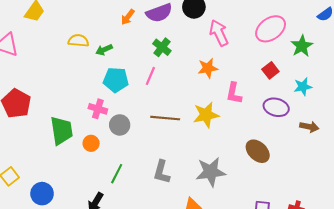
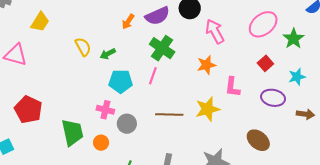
yellow semicircle: (78, 41) -> (83, 47), turned 60
green cross: (162, 47) -> (162, 48), size x1.4

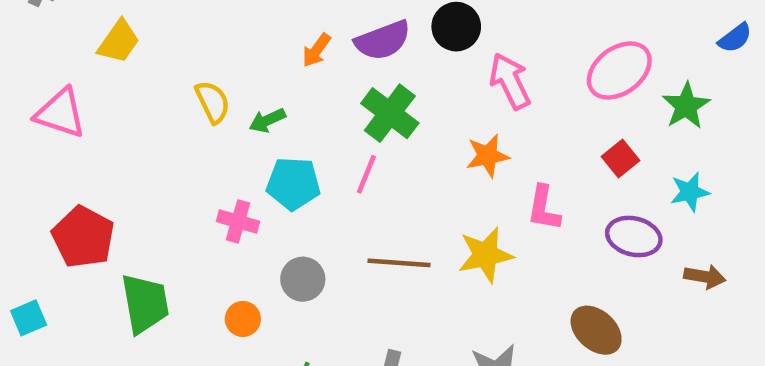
pink cross: (105, 110) -> (238, 221), moved
green trapezoid: (72, 132) -> (145, 303), moved

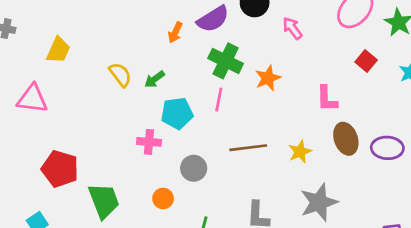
pink arrow: (510, 81) -> (292, 28), size x0.7
orange star: (488, 156) -> (268, 78), moved
purple ellipse: (634, 236) -> (387, 148), moved
yellow star: (485, 255) -> (300, 152), moved, size x0.7
brown ellipse: (596, 330) -> (346, 139), moved, turned 40

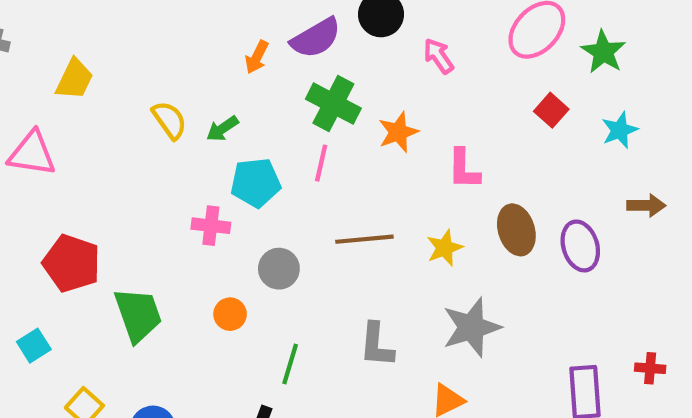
pink L-shape: (327, 99) -> (464, 169), moved
purple ellipse: (387, 148) -> (580, 246), turned 68

